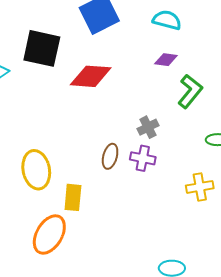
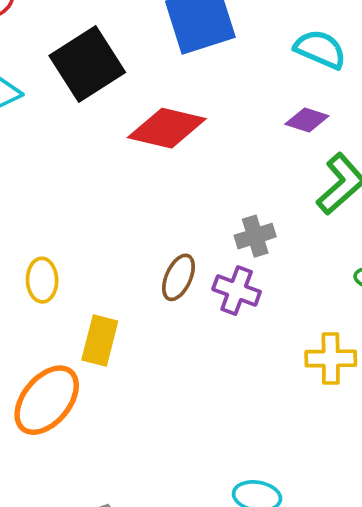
black square: (42, 48) -> (87, 64), turned 36
yellow ellipse: (36, 170) -> (42, 280), size x0.6

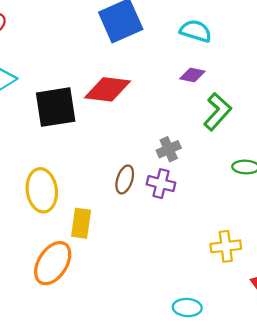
black square: (87, 64) -> (56, 107), moved, turned 30
yellow ellipse: (42, 280) -> (42, 190), size x1.6
yellow cross: (331, 358) -> (226, 246), moved

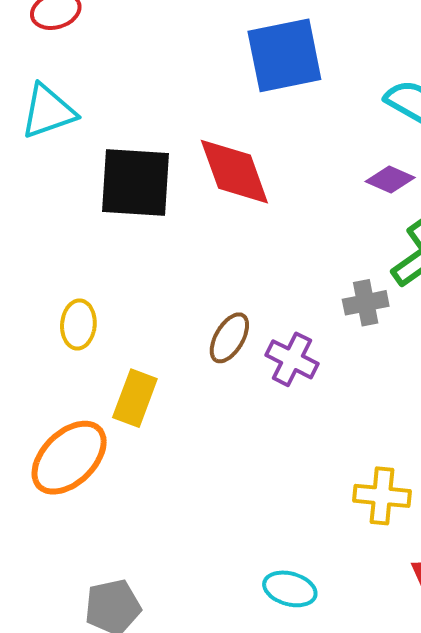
red diamond: (108, 89) -> (234, 172), turned 51
gray cross: (169, 149) -> (366, 303), moved
yellow ellipse: (42, 190) -> (78, 324), size x0.6

